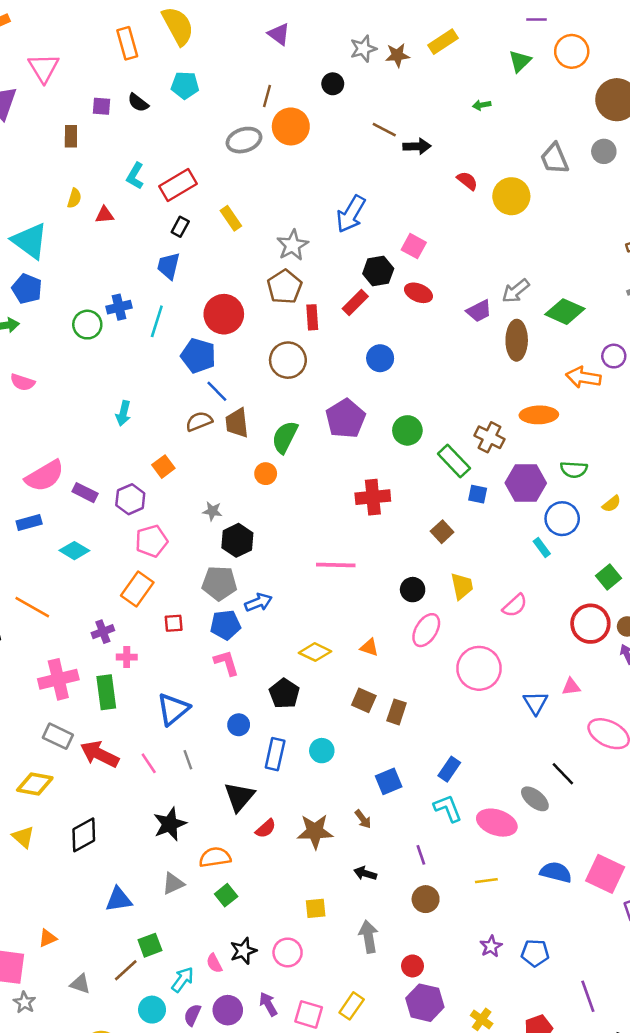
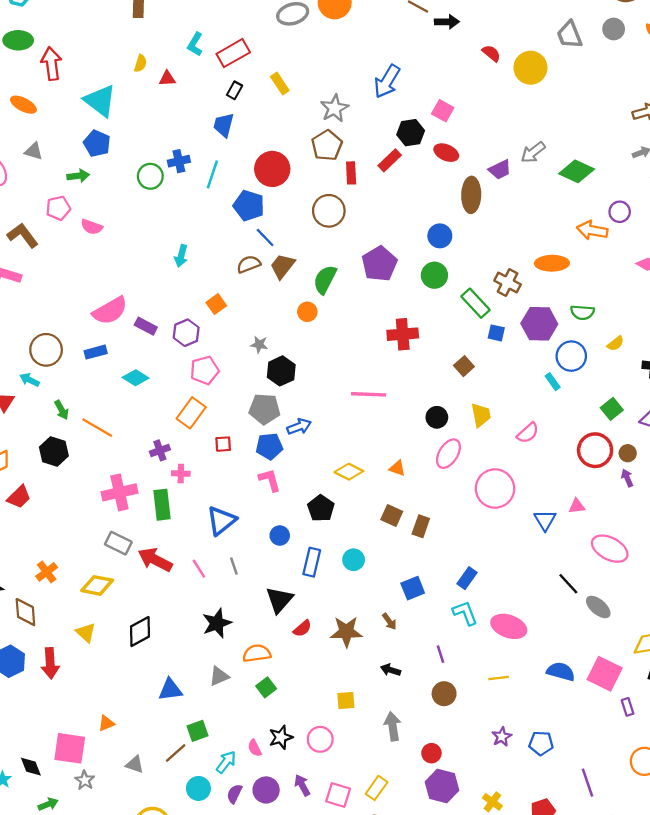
brown ellipse: (517, 340) -> (471, 195), moved
blue circle: (380, 358) -> (440, 236), moved
brown trapezoid: (237, 423) -> (282, 266), turned 44
gray ellipse: (535, 799) -> (598, 607), moved

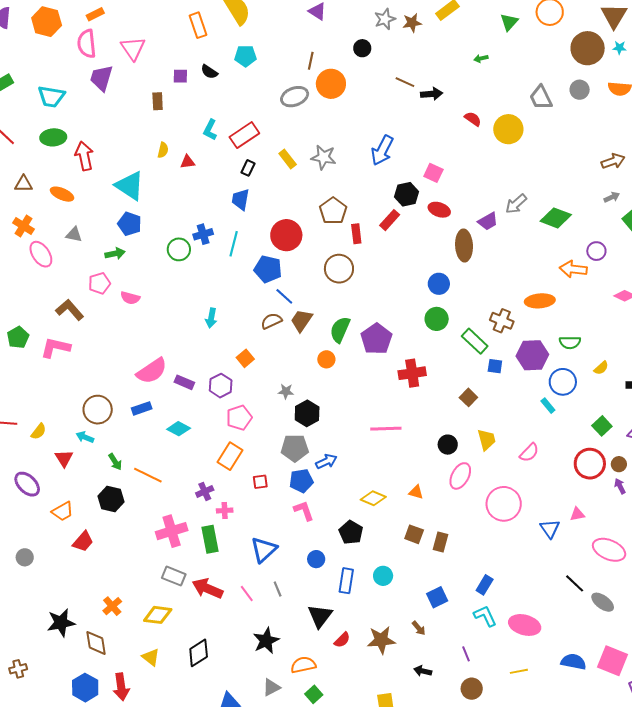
gray star: (334, 108) -> (324, 157), moved, turned -30
purple pentagon: (379, 264) -> (376, 339), moved

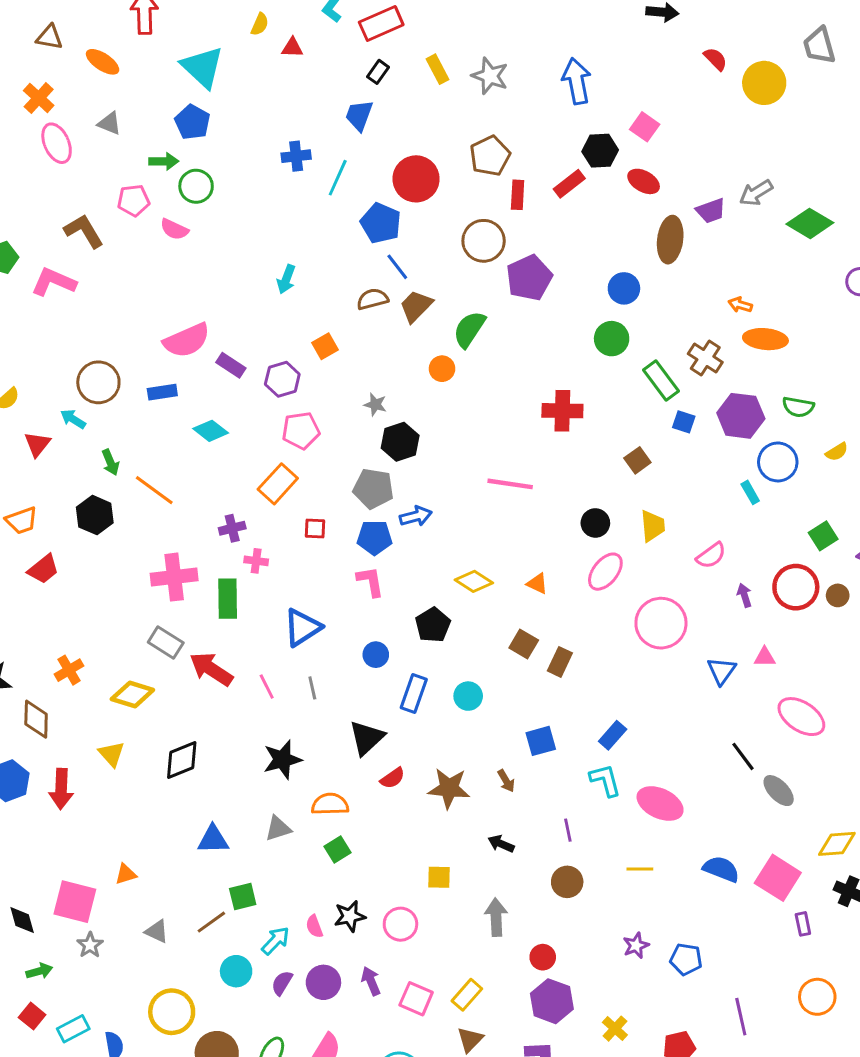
blue arrow: (382, 150) -> (577, 81), turned 132
green circle: (179, 249) -> (196, 186), moved
orange arrow: (573, 269) -> (740, 305), moved, size x0.6
purple pentagon: (376, 339) -> (529, 278), moved
purple arrow: (620, 486) -> (744, 595), moved

